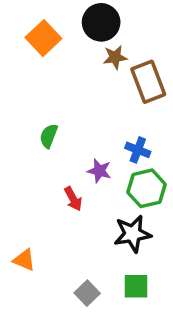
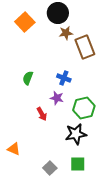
blue cross: (138, 150) -> (64, 78), moved

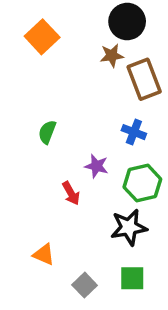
black circle: (58, 13) -> (127, 22), moved
blue cross: (64, 78) -> (134, 132), moved
orange triangle: (14, 149) -> (44, 254), moved

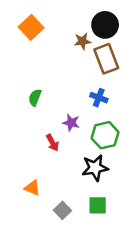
black circle: (127, 22) -> (105, 25), moved

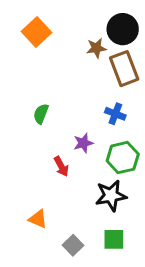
purple star: (71, 123) -> (83, 143), turned -30

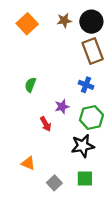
brown star: (96, 48) -> (64, 20), moved

